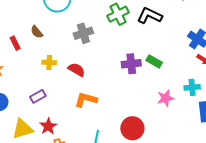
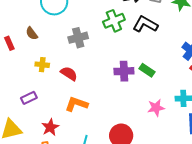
red star: (48, 126) -> (50, 127), moved

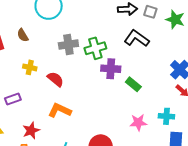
green cross: (114, 21) -> (95, 48), moved
purple cross: (124, 71) -> (111, 69), moved

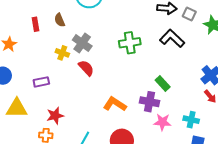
gray cross: (68, 45) -> (82, 43), moved, turned 36
purple cross: (111, 69) -> (150, 102), moved
orange L-shape: (60, 110) -> (115, 104), moved

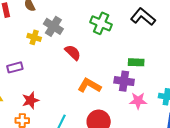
green cross: (130, 43) -> (101, 23), turned 35
red semicircle: (86, 68) -> (73, 53), moved
green rectangle: (163, 84) -> (136, 62), turned -42

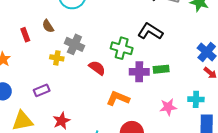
black L-shape: (143, 17) -> (150, 31), moved
green cross: (101, 23) -> (122, 48), moved
purple cross: (124, 81) -> (139, 72), moved

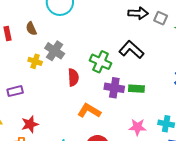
red semicircle: (97, 68) -> (73, 77), turned 42

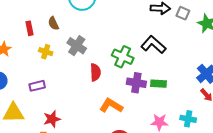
yellow cross: (35, 61) -> (46, 52), moved

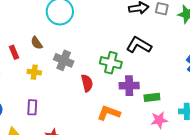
green rectangle: (158, 84) -> (152, 97), moved
purple rectangle: (37, 86) -> (32, 107), turned -63

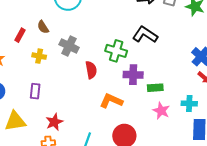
red rectangle: (14, 52) -> (20, 35), turned 48
pink star: (159, 120) -> (161, 111), turned 30

